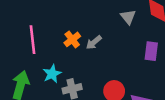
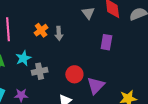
gray arrow: (94, 42) -> (59, 33), turned -56

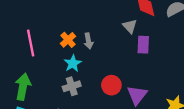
gray triangle: (88, 13) -> (130, 26), moved
cyan star: (23, 58) -> (73, 63), moved

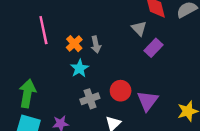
pink line: (31, 43) -> (43, 30), moved
purple rectangle: (143, 45) -> (154, 48), turned 42
gray cross: (72, 86) -> (90, 99), moved

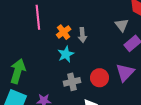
purple triangle: (148, 101) -> (125, 72), moved

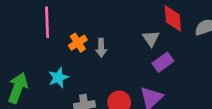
cyan star: (66, 54) -> (58, 78), moved

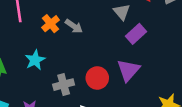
gray arrow: (101, 48) -> (74, 26), turned -48

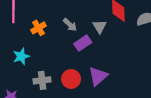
gray arrow: (74, 26) -> (70, 25), moved
purple rectangle: (136, 34) -> (83, 43), moved

